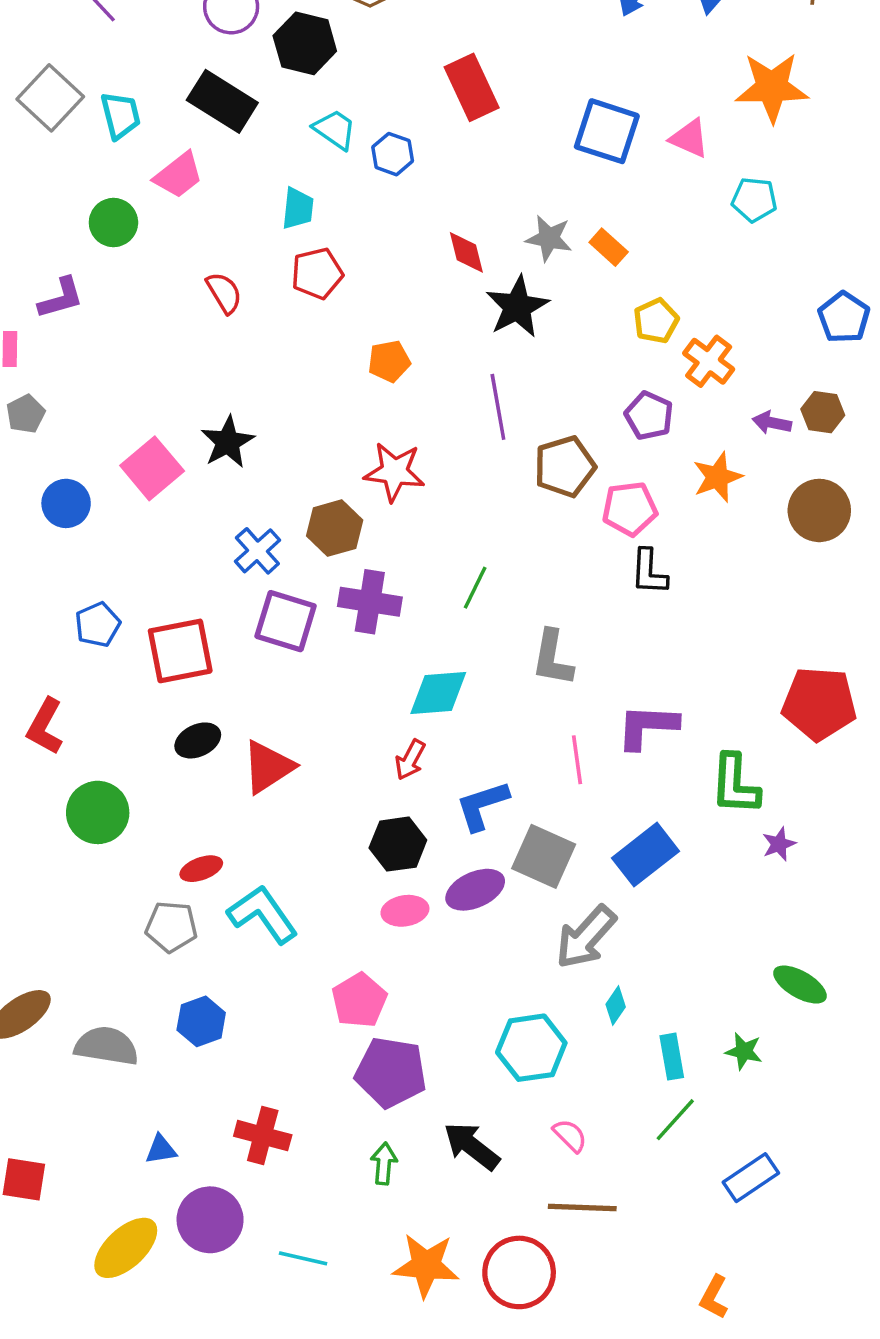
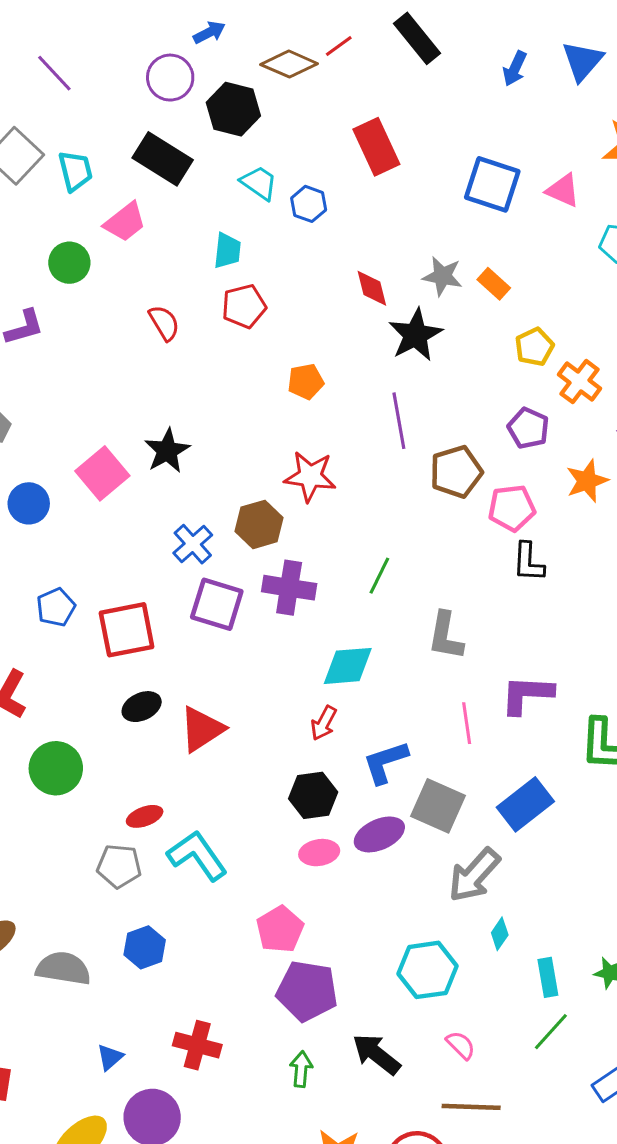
blue triangle: (161, 1150) -> (110, 1057), turned -32

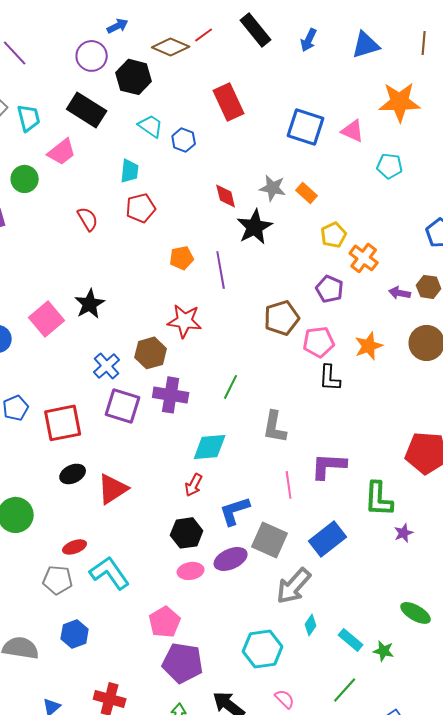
blue triangle: (582, 61) -> (366, 45), turned 32
blue arrow: (515, 69) -> (309, 40), moved
purple line: (399, 421) -> (221, 270), moved
orange star: (587, 481) -> (369, 346), moved
cyan rectangle: (548, 977) -> (351, 640), moved, turned -40

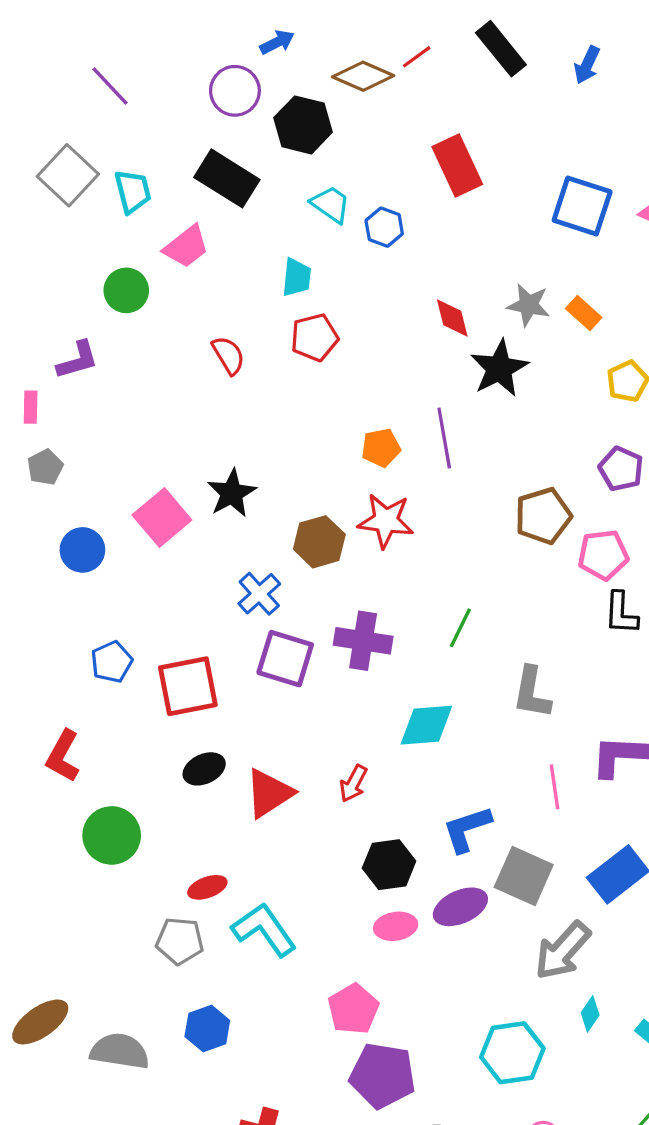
orange pentagon: (182, 258) -> (381, 448), moved
brown hexagon: (151, 353) -> (319, 542), moved
red arrow: (194, 485) -> (353, 784), moved

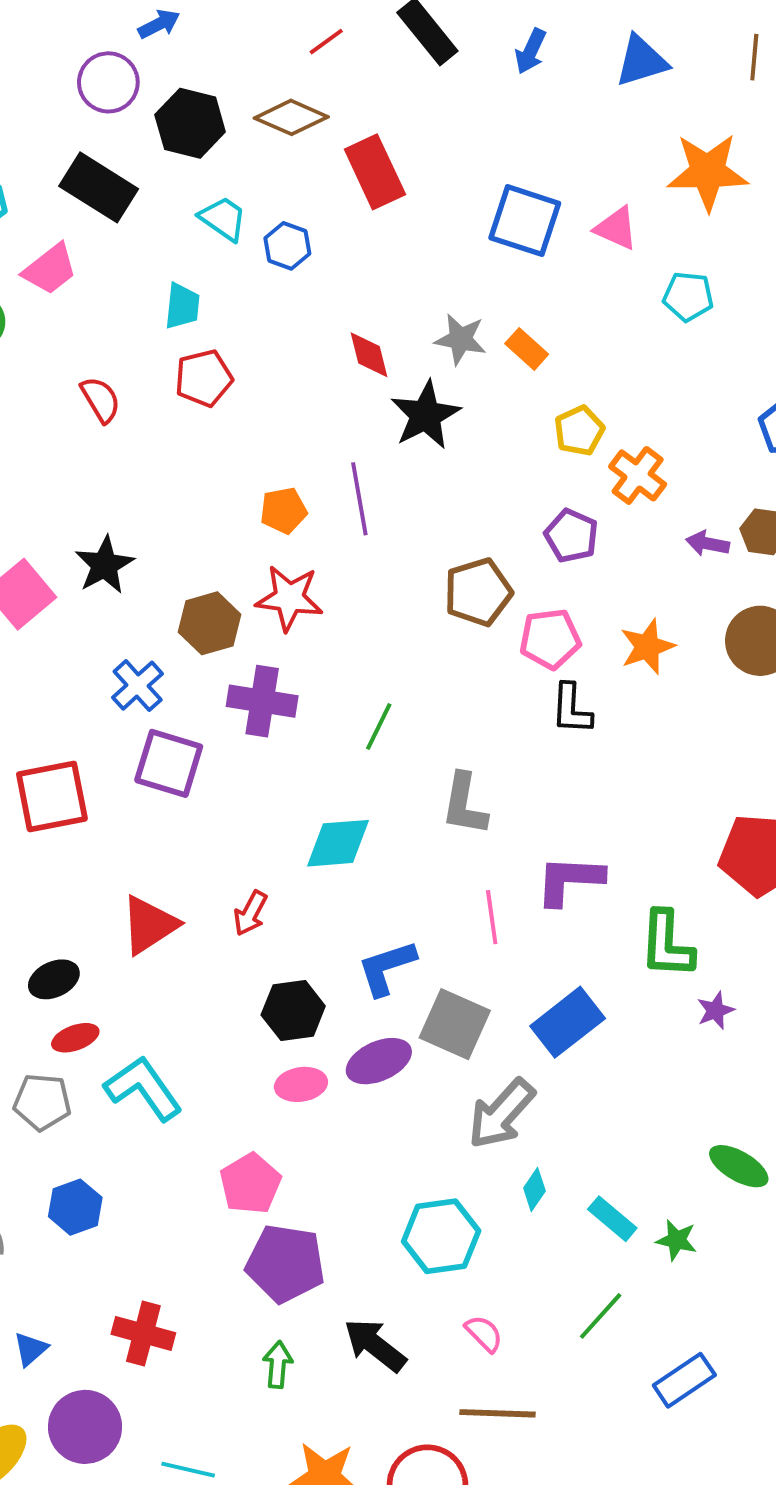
brown diamond: (363, 76) -> (291, 117), moved
purple cross: (363, 641) -> (262, 701), moved
black ellipse: (204, 769) -> (54, 979), moved

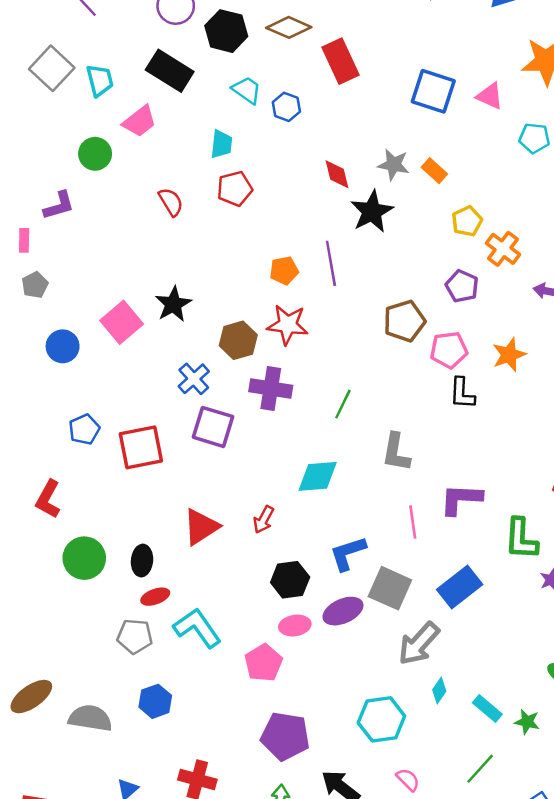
black ellipse: (54, 979) -> (142, 561), turned -60
pink pentagon: (250, 1184) -> (264, 663), moved

